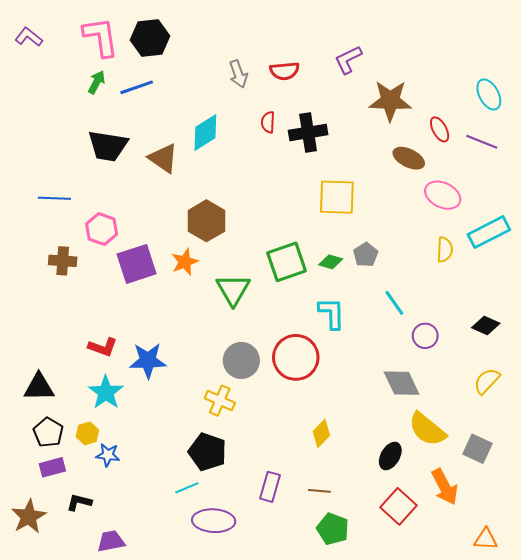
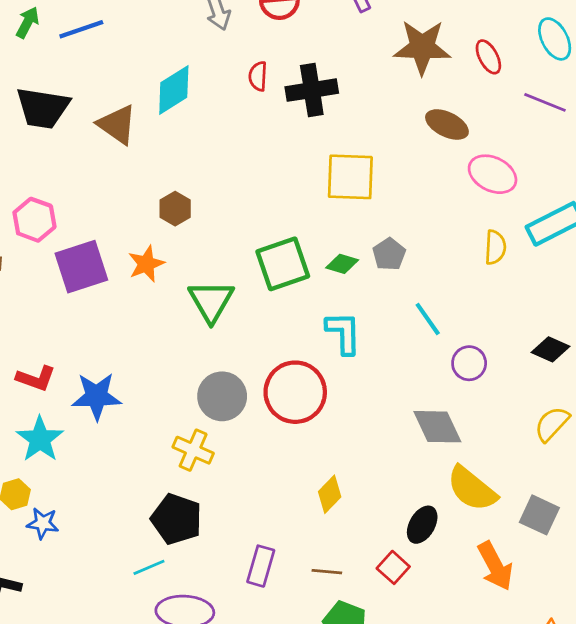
red ellipse: (440, 129) -> (488, 57), moved
brown hexagon: (206, 221) -> (175, 209), size x0.6
red square: (398, 506) -> (393, 567), moved, size x0.7

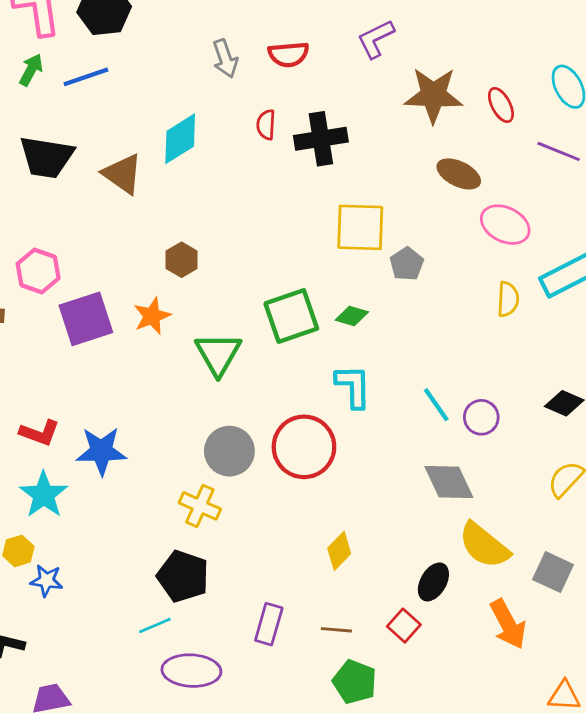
gray pentagon: (389, 254) -> (407, 264), moved
cyan line: (428, 319) -> (436, 405), moved

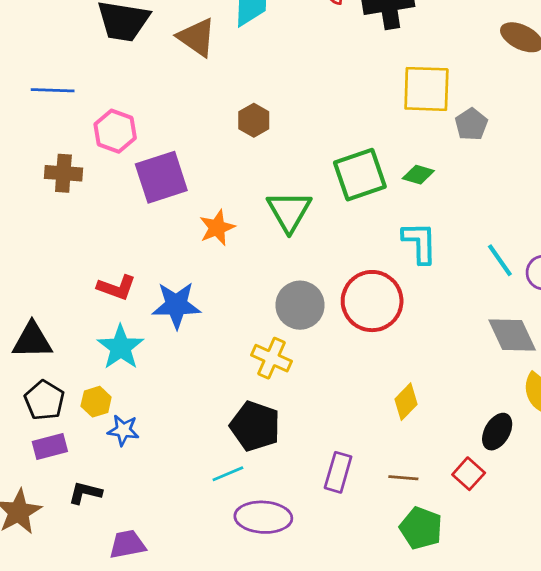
orange star: (152, 316) -> (217, 228), moved

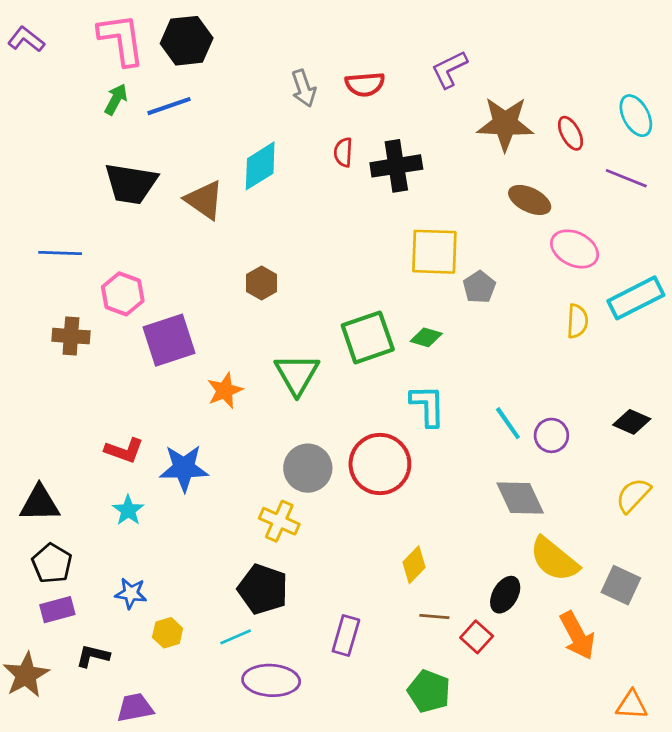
cyan star: (121, 347) -> (128, 510), size x0.7
yellow hexagon: (96, 402) -> (168, 633), moved
brown line: (403, 478) -> (434, 616), moved

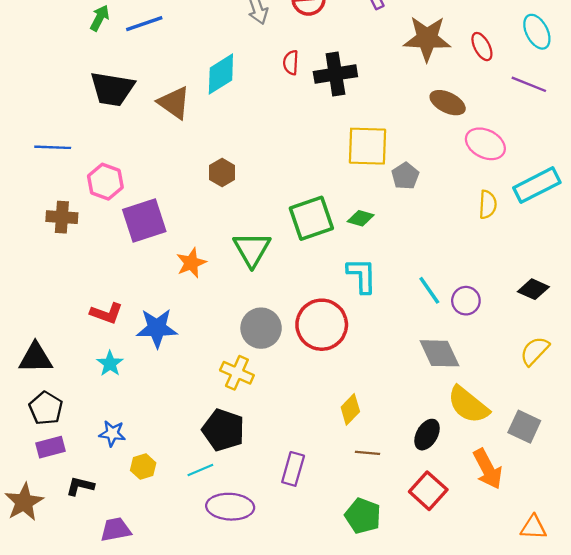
red square: (477, 637) -> (428, 491), moved, size x1.4

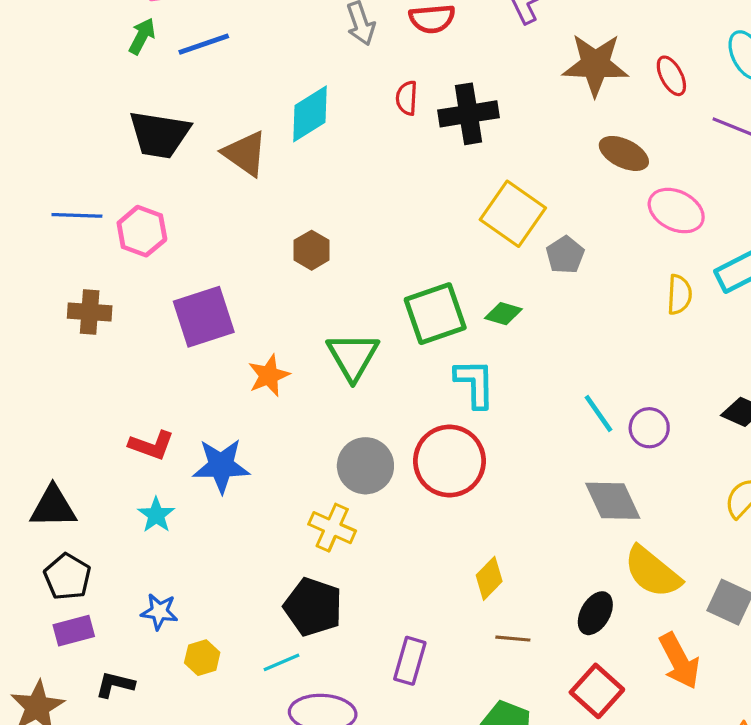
yellow square: (367, 146) -> (513, 214), turned 33
pink hexagon: (105, 182) -> (142, 231), moved
cyan L-shape: (362, 275) -> (475, 383), moved

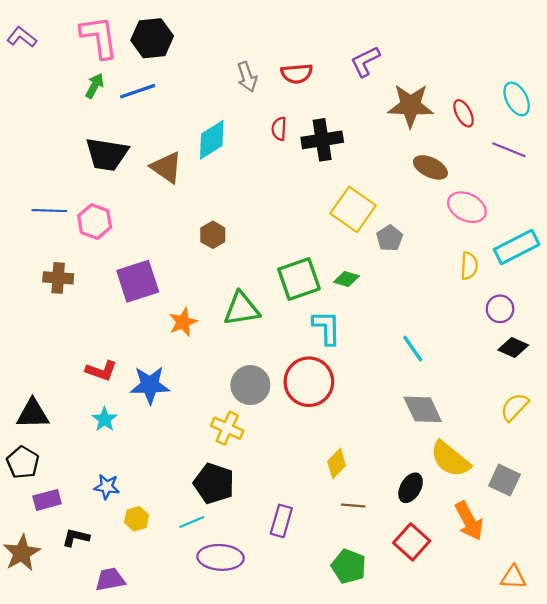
green triangle: (353, 356) -> (242, 309), turned 51
purple circle: (649, 428) -> (500, 309), moved
black pentagon: (67, 577) -> (23, 462), moved

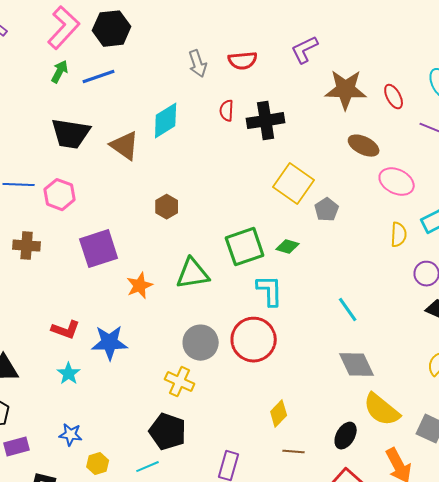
pink L-shape: (99, 37) -> (64, 28), turned 51

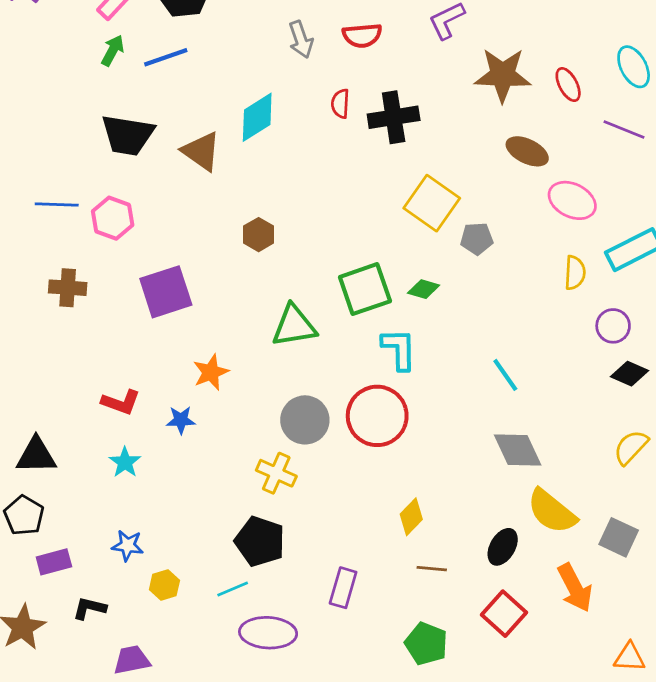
gray pentagon: (327, 210) -> (477, 239), turned 30
orange star: (140, 286) -> (211, 372), moved
blue star: (110, 343) -> (181, 420), size x0.6

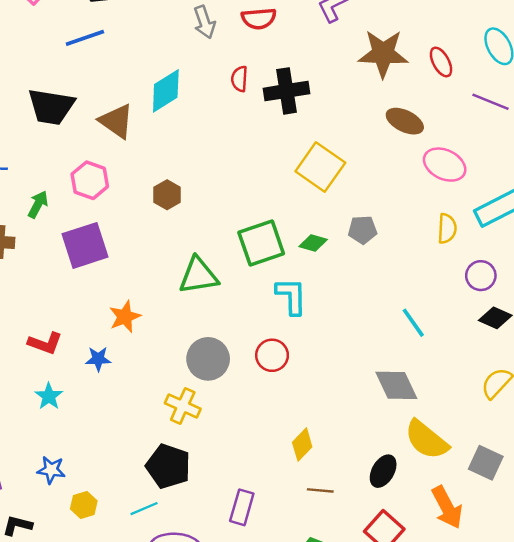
green arrow: (113, 50) -> (38, 204), moved
pink hexagon: (113, 218) -> (90, 180), moved
gray pentagon: (477, 239) -> (363, 230), moved
cyan line: (505, 375) -> (413, 323), moved
red circle: (377, 416) -> (272, 355), size x0.6

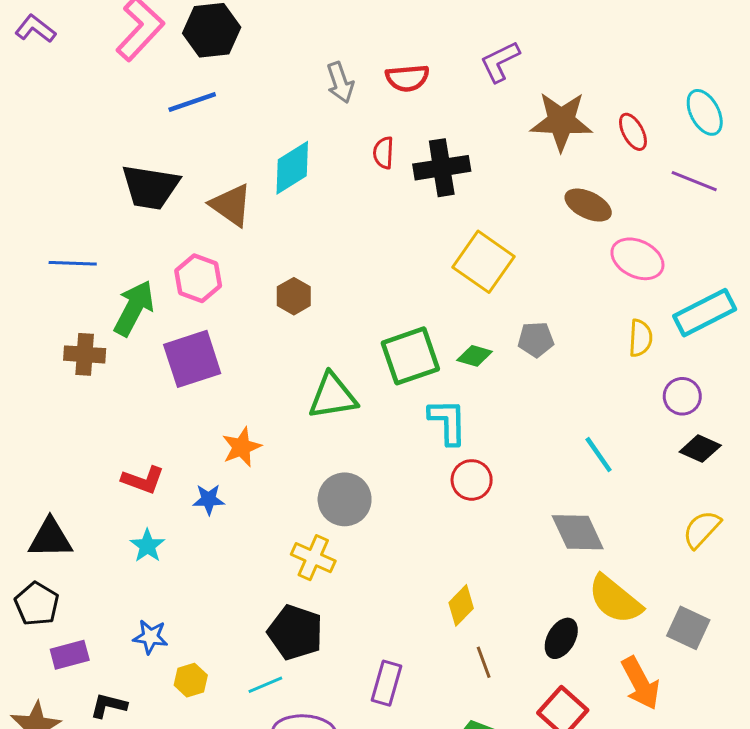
green arrow: (38, 204) -> (134, 308), size x1.6
red circle: (272, 355) -> (472, 480), moved
brown line: (320, 490) -> (484, 662), turned 65

